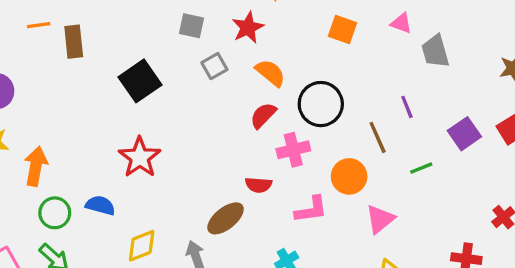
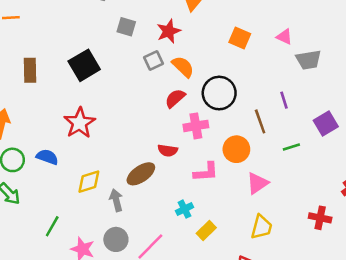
brown rectangle: (74, 42) -> (30, 70), moved
gray trapezoid: (435, 51) -> (308, 60), turned -88
gray square: (214, 66) -> (154, 60), moved
yellow diamond: (142, 246) -> (89, 182), moved

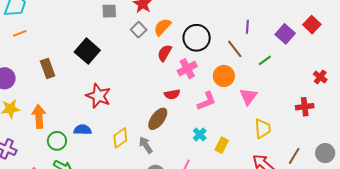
orange semicircle: (183, 67) -> (162, 27), turned -72
purple line: (284, 100) -> (247, 27), turned 40

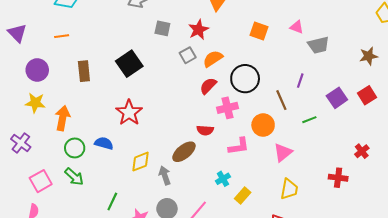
orange line: (20, 33) -> (62, 36), moved

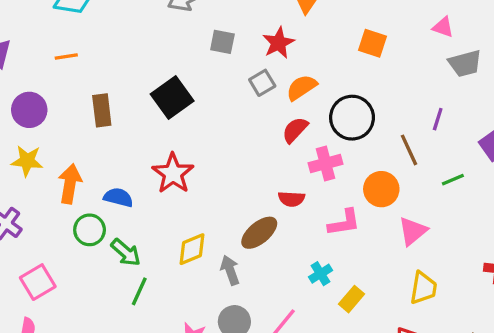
pink triangle: (297, 27) -> (443, 27), moved
blue semicircle: (104, 143) -> (118, 197), moved
green arrow: (74, 177) -> (126, 252), moved
green line: (112, 202) -> (139, 291), moved

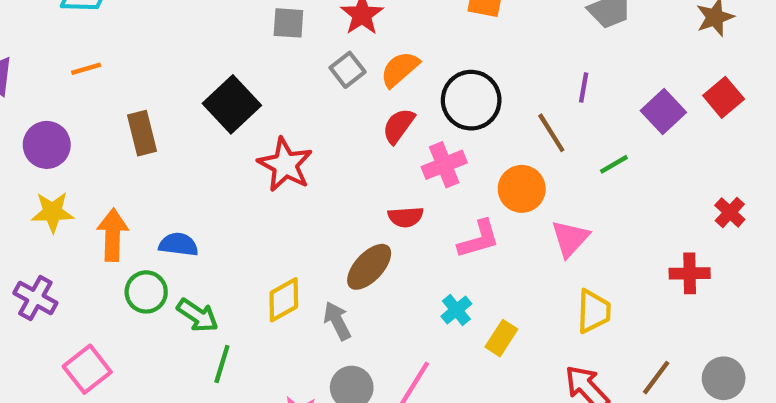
red star: (173, 173) -> (285, 165), moved

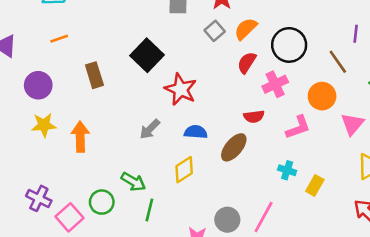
blue semicircle: (178, 244) -> (196, 132), moved
green circle: (146, 292) -> (102, 202), moved
purple cross: (35, 298) -> (39, 198), moved
cyan cross: (456, 310) -> (287, 170), turned -30
gray arrow: (337, 321) -> (150, 129), moved, turned -105

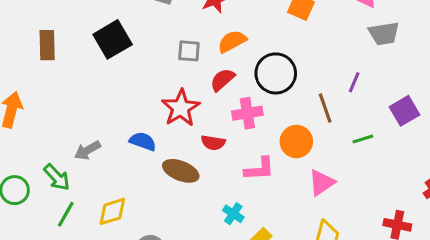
gray square: (215, 31) -> (189, 51), moved, turned 30
red star: (181, 89) -> (181, 108), moved
gray arrow: (150, 129) -> (87, 150), moved
brown ellipse: (234, 147) -> (181, 171), turned 56
yellow diamond: (184, 170) -> (112, 211), moved

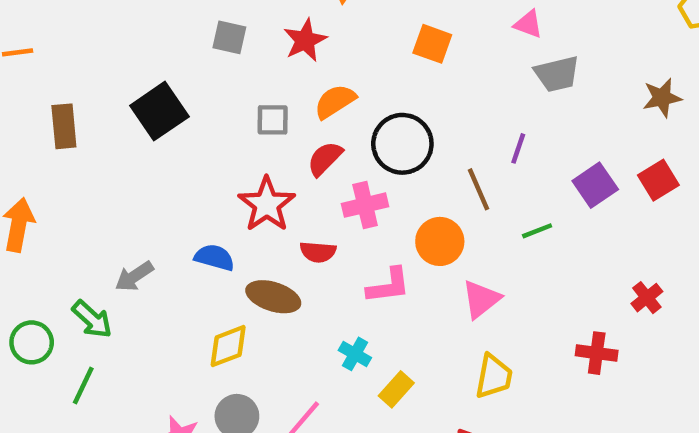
yellow diamond: (112, 211) -> (228, 346), moved
green line: (66, 214) -> (83, 386), moved

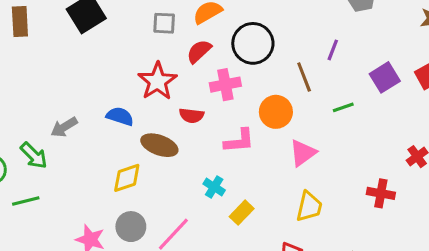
green line: (83, 386) -> (26, 201), turned 48

